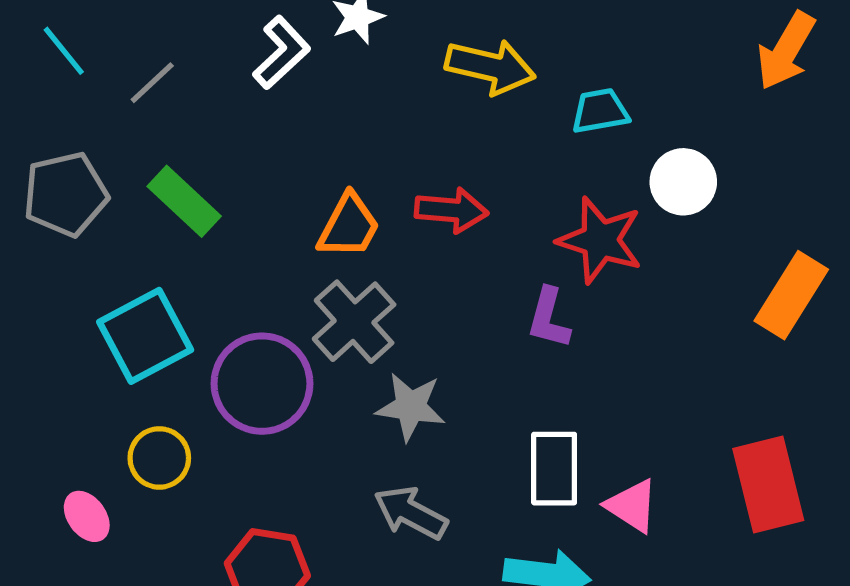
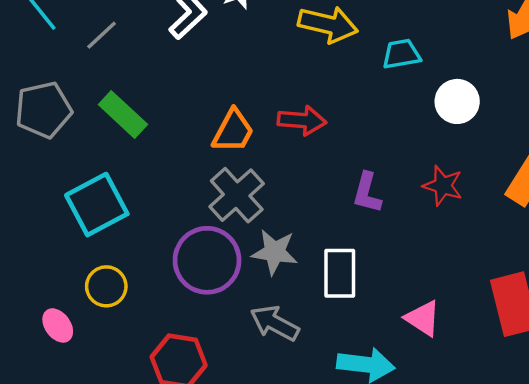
red star: (600, 240) -> (443, 186), moved, size x0.7
purple circle: (262, 384) -> (207, 260), moved
white rectangle: (554, 469) -> (340, 273), moved

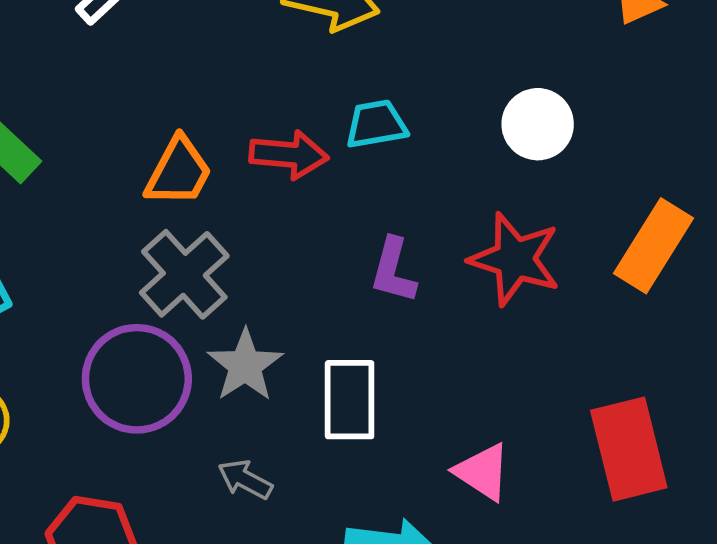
cyan trapezoid: (401, 54) -> (376, 124), moved
red star: (443, 186) -> (515, 259), size x1.4
gray star: (275, 252) -> (245, 365), turned 30
gray arrow: (275, 323) -> (245, 479), size x0.7

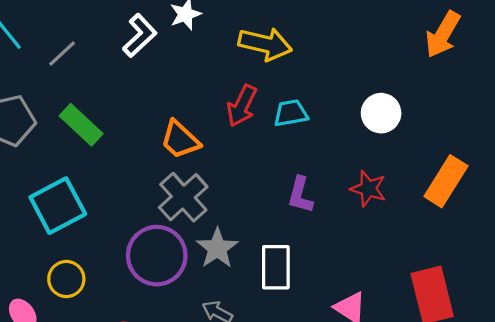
red arrow: (289, 155) -> (242, 106), moved, turned 111
orange trapezoid: (179, 172) -> (180, 140), turned 105
red star: (515, 259) -> (368, 189), size x0.7

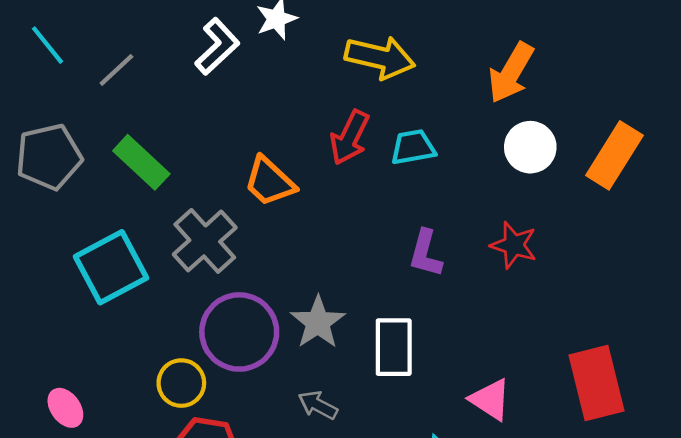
orange arrow: (443, 34) -> (511, 73), moved
orange rectangle: (446, 181) -> (614, 155), moved
gray cross: (183, 197) -> (205, 241), moved
yellow circle: (66, 279) -> (181, 383), moved

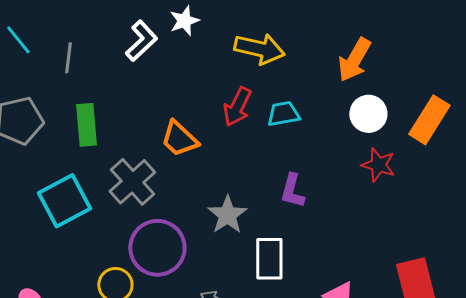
gray line: (116, 70) -> (68, 58), turned -40
green rectangle: (141, 162) -> (86, 125), turned 42
red star: (514, 245) -> (378, 165), moved
gray star: (318, 322) -> (227, 215), moved

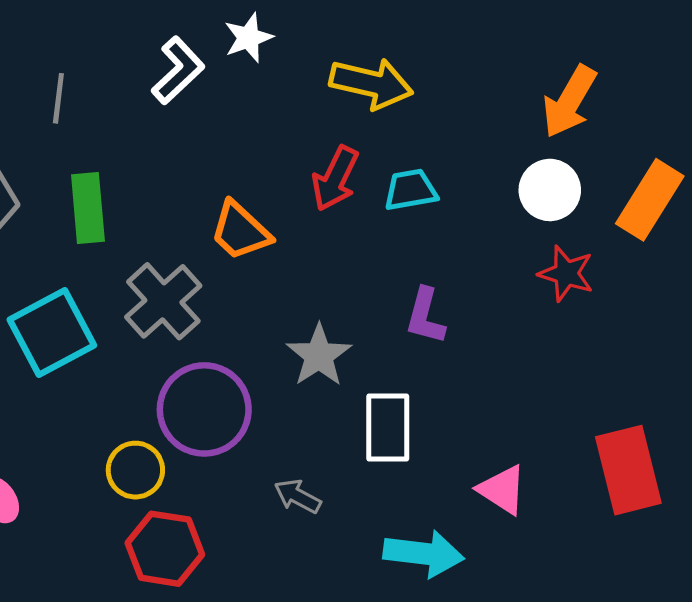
orange arrow: (354, 60) -> (569, 102), moved

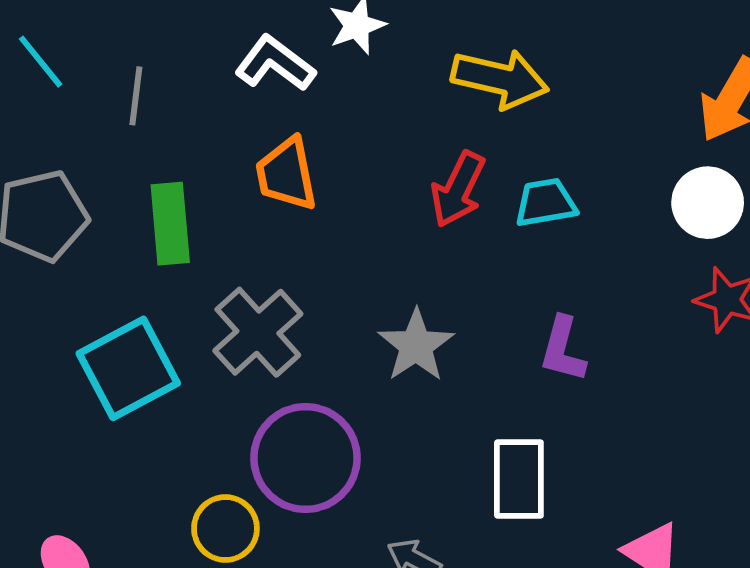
white L-shape: (178, 70) -> (275, 63), turned -100
orange trapezoid: (240, 231) -> (286, 174), moved, turned 36
gray star: (319, 355) -> (416, 346), moved

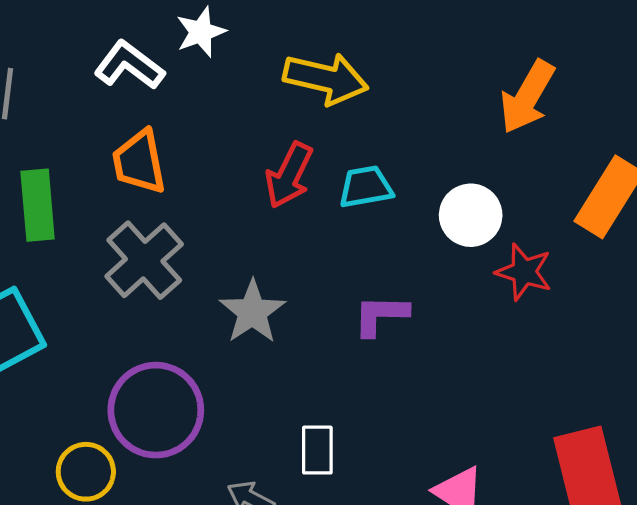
white circle: (708, 203) -> (471, 215), moved
gray cross: (258, 332) -> (144, 260), moved
purple L-shape: (563, 349) -> (381, 315), turned 76
white rectangle: (519, 479) -> (317, 450), moved, size x0.7

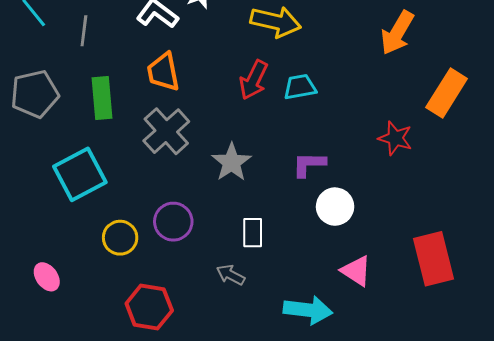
white circle: (471, 215) -> (335, 207), moved
purple circle: (156, 410) -> (173, 222), size x0.7
white rectangle: (317, 450) -> (253, 233), moved
yellow circle: (86, 472) -> (120, 238), moved

